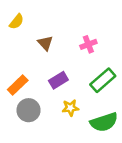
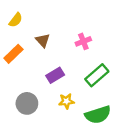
orange rectangle: (18, 85) -> (13, 54), moved

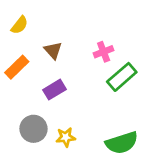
purple rectangle: (55, 75) -> (55, 90), moved
green rectangle: (97, 75) -> (122, 77), moved
yellow star: (66, 101) -> (66, 137), moved

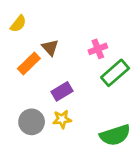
orange rectangle: (17, 67) -> (29, 63), moved
purple rectangle: (55, 90) -> (62, 91), moved
yellow star: (66, 137) -> (62, 119), moved

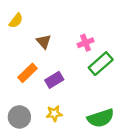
orange rectangle: (29, 63) -> (28, 73), moved
yellow star: (62, 119) -> (54, 113), moved
gray circle: (32, 122) -> (19, 117), moved

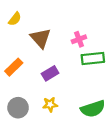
brown triangle: (44, 42) -> (40, 38), size x1.5
green rectangle: (101, 64) -> (93, 58), turned 35
orange rectangle: (28, 73) -> (14, 67), moved

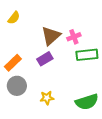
brown triangle: (40, 38) -> (51, 36), moved, turned 30
purple rectangle: (50, 73) -> (45, 59), moved
gray circle: (18, 108) -> (17, 86), moved

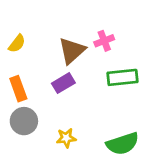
yellow semicircle: (14, 18) -> (17, 44), moved
pink cross: (74, 37) -> (104, 41), moved
orange rectangle: (13, 63) -> (18, 89), turned -66

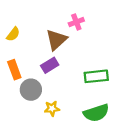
pink cross: (104, 41) -> (76, 22), moved
green rectangle: (123, 77) -> (96, 76), moved
gray circle: (24, 121) -> (31, 90), moved

